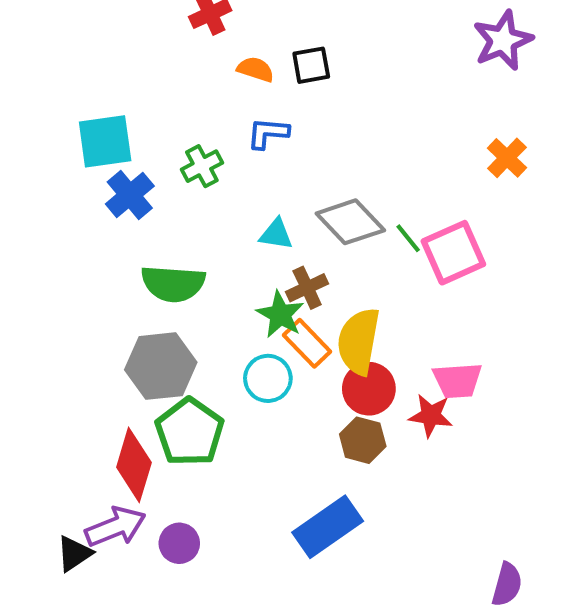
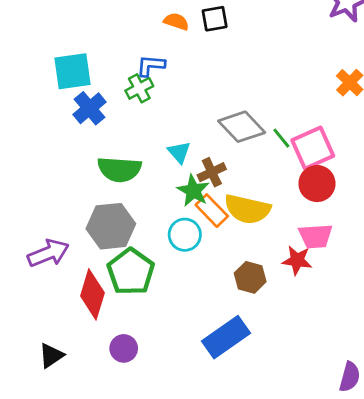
blue L-shape: (268, 133) -> (151, 66), moved
cyan triangle: (276, 234) -> (179, 152), moved, turned 40
yellow semicircle: (359, 341) -> (247, 209), turned -87
red circle: (369, 389) -> (317, 184), moved
purple arrow: (115, 527) -> (48, 253), moved

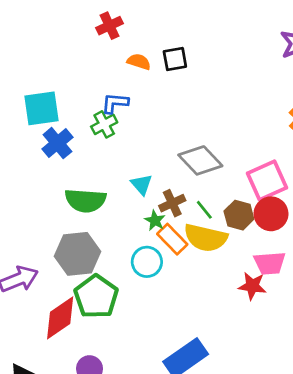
green line: (281, 138) -> (204, 210), moved
green star: (193, 191) -> (155, 220), size x0.7
brown hexagon: (250, 277) -> (239, 215), moved
red diamond: (92, 294) -> (60, 318), turned 39

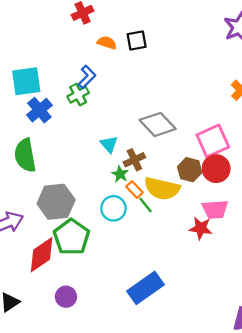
blue L-shape: (115, 103) -> (87, 77), turned 130
green semicircle: (86, 200) -> (25, 155), moved, turned 76
green line: (204, 210) -> (145, 205), moved
orange rectangle: (172, 239) -> (134, 190), size x0.7

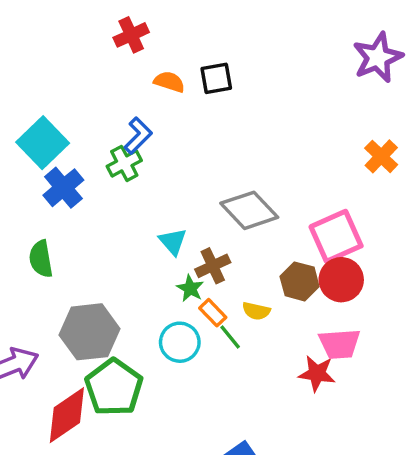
cyan square: (26, 81) -> (43, 143), turned -36
green semicircle: (25, 155) -> (41, 259), size x0.7
yellow semicircle: (162, 188) -> (256, 311), size x0.5

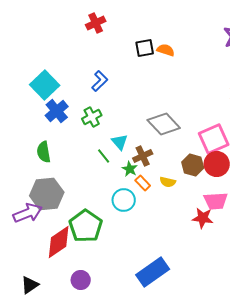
orange semicircle: (169, 82) -> (166, 50), moved
green cross: (124, 163) -> (92, 117), moved
gray hexagon: (89, 332) -> (47, 194), moved
green line: (230, 337) -> (104, 156), moved

